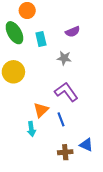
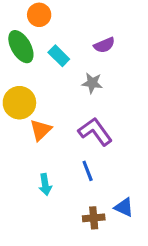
cyan rectangle: (41, 39) -> (59, 56), turned -32
orange triangle: (41, 110) -> (41, 130), moved

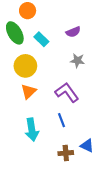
gray star: (92, 83) -> (77, 61), moved
yellow circle: (19, 103) -> (25, 66), moved
cyan arrow: (45, 185) -> (32, 130), size x1.5

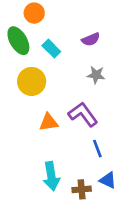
orange triangle: (29, 91) -> (49, 122), moved, turned 35
blue line: (62, 120) -> (97, 149), moved
cyan arrow: (32, 130) -> (51, 176), moved

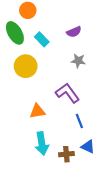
orange triangle: (49, 122) -> (37, 111), moved

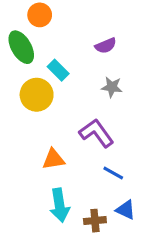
cyan rectangle: (42, 39) -> (58, 70), moved
blue line: (79, 121) -> (113, 173), turned -40

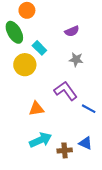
blue line: (113, 173) -> (89, 109), moved
cyan arrow: (60, 205) -> (41, 140), turned -105

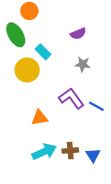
blue line: (89, 109) -> (96, 106), moved
blue triangle: (85, 143) -> (93, 155), turned 32
brown cross: (65, 150) -> (70, 151), moved

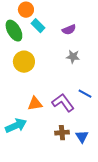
cyan rectangle: (43, 52) -> (38, 26), moved
purple L-shape: (71, 98) -> (63, 103), moved
cyan arrow: (44, 152) -> (16, 126), moved

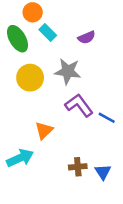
gray star: (73, 57) -> (68, 71), moved, size x1.5
purple L-shape: (63, 103) -> (79, 105), moved
orange triangle: (35, 104) -> (44, 130), turned -35

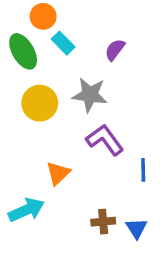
purple semicircle: (87, 37) -> (115, 50), turned 150
blue line: (107, 118) -> (143, 170), moved, turned 60

